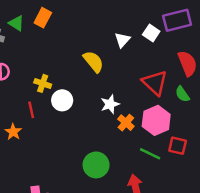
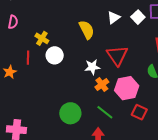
red triangle: (155, 83) -> (117, 55), moved
green line: (150, 154) -> (105, 112), moved

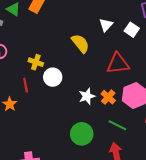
white square: (138, 17) -> (132, 30), moved
red triangle: (117, 55) -> (118, 64), turned -50
white star: (92, 67) -> (87, 96), moved

